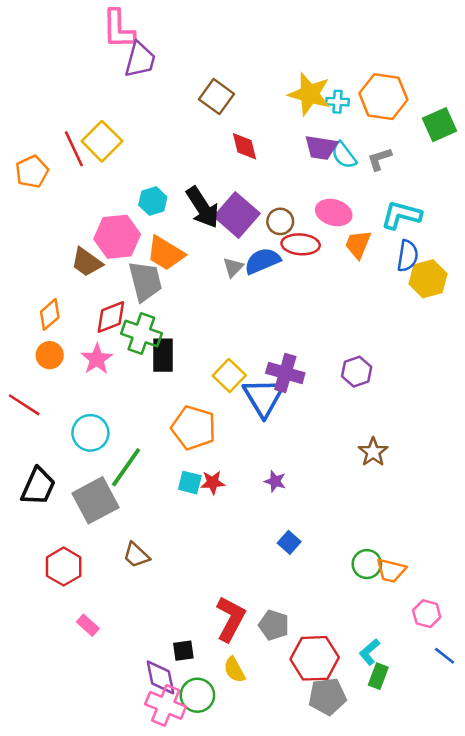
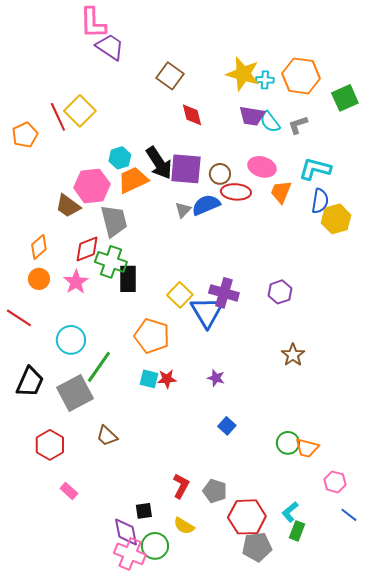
purple trapezoid: (140, 60) -> (110, 47), turned -72
purple square: (237, 215) -> (186, 169), turned -36
orange trapezoid: (166, 253) -> (133, 180), moved, turned 124
red L-shape: (231, 619) -> (181, 486), size x0.7
yellow semicircle: (234, 670) -> (184, 526), turned -30

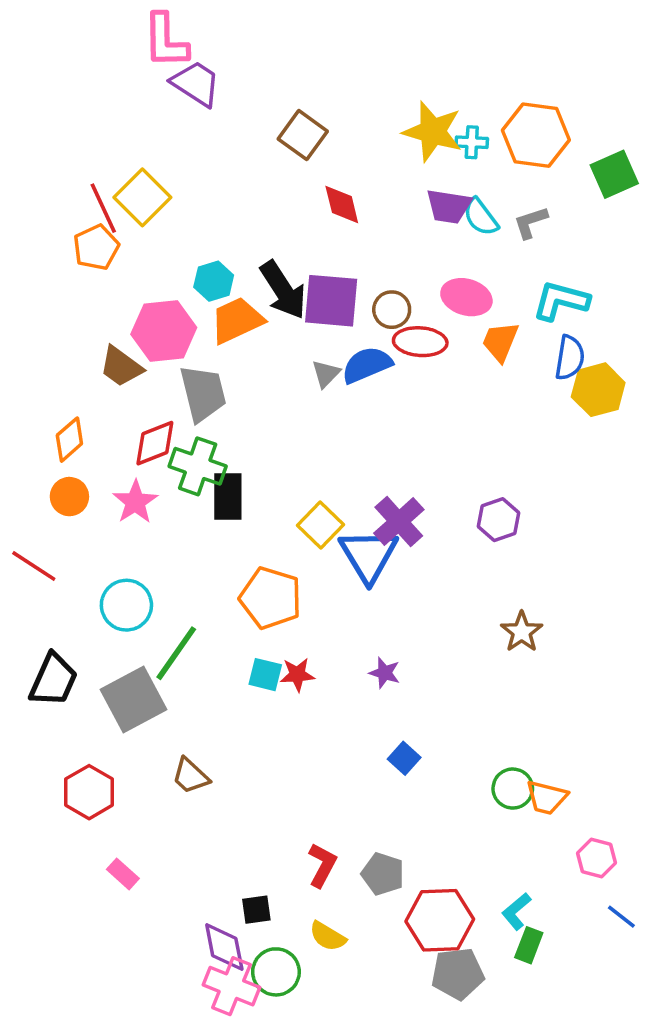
orange pentagon: (25, 135) -> (96, 247), moved
purple cross: (224, 293) -> (399, 521), turned 32

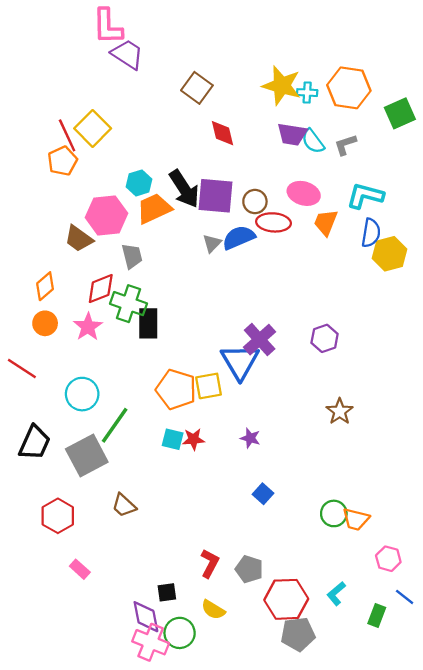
gray trapezoid: (203, 393) -> (132, 256), size x0.7
yellow square: (320, 525) -> (209, 386), moved, turned 36
green rectangle: (529, 945) -> (377, 616), moved

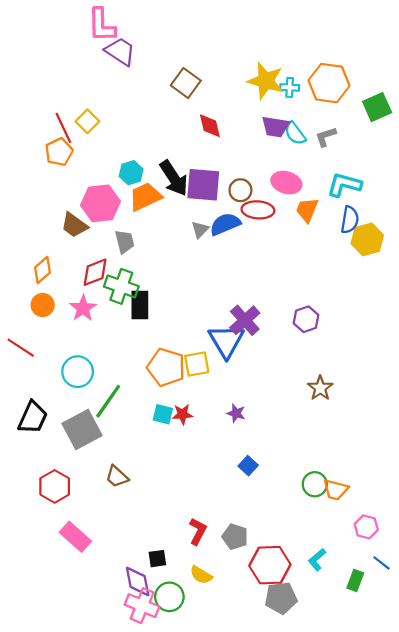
yellow square: (93, 128) -> (87, 121), size x0.7
pink rectangle: (80, 569) -> (75, 537), size x1.6

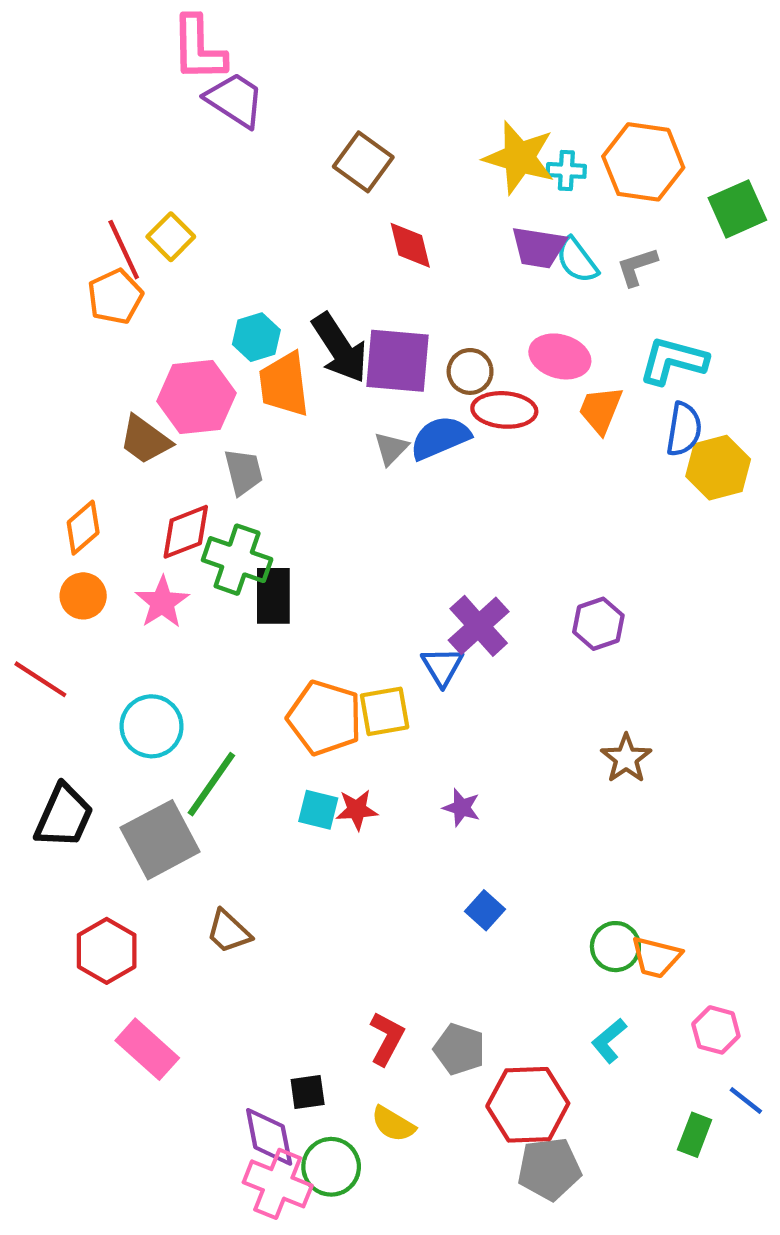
orange trapezoid: (145, 197) -> (284, 384), turned -72
blue triangle: (226, 341) -> (442, 666), size x0.6
cyan L-shape: (317, 560) -> (609, 1041), moved

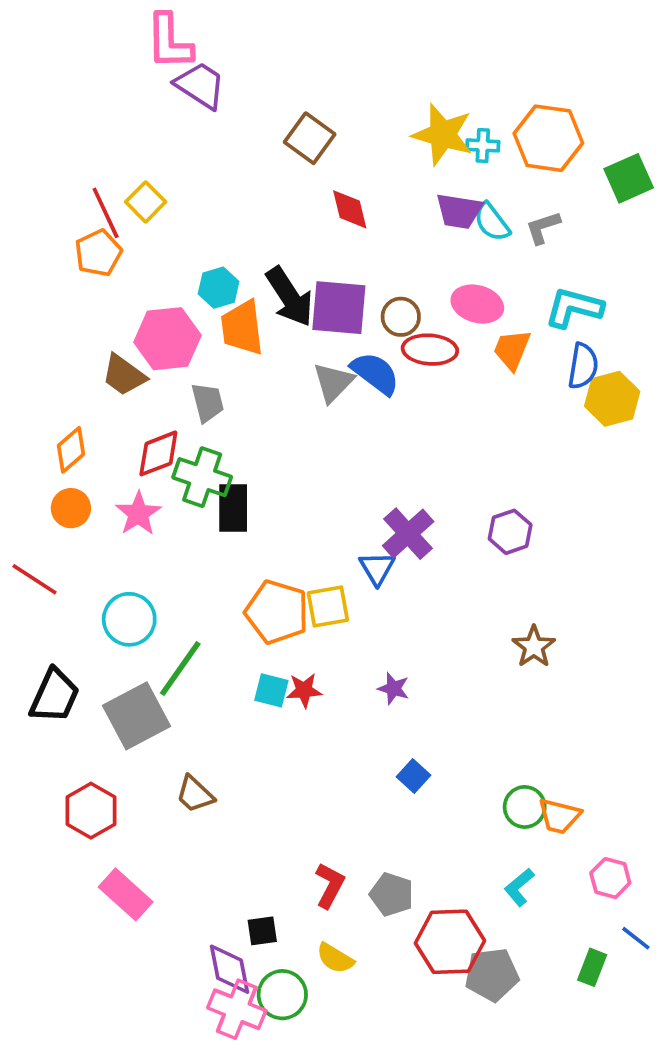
blue semicircle: (440, 438) -> (375, 373), turned 60
gray triangle: (391, 448) -> (333, 382), size x1.4
gray pentagon: (549, 1169) -> (492, 975), moved

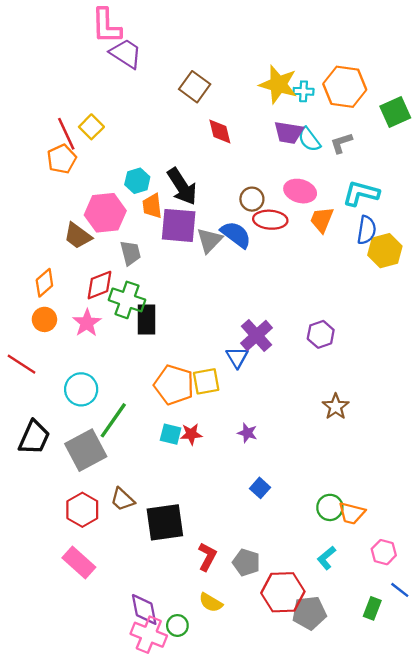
purple square: (339, 308) -> (179, 225), moved
orange trapezoid: (242, 328) -> (152, 206), size x0.7
red hexagon: (91, 811) -> (82, 510), moved
black square: (262, 931) -> (165, 522), moved, size x2.0
green circle: (282, 995) -> (177, 625), size x0.7

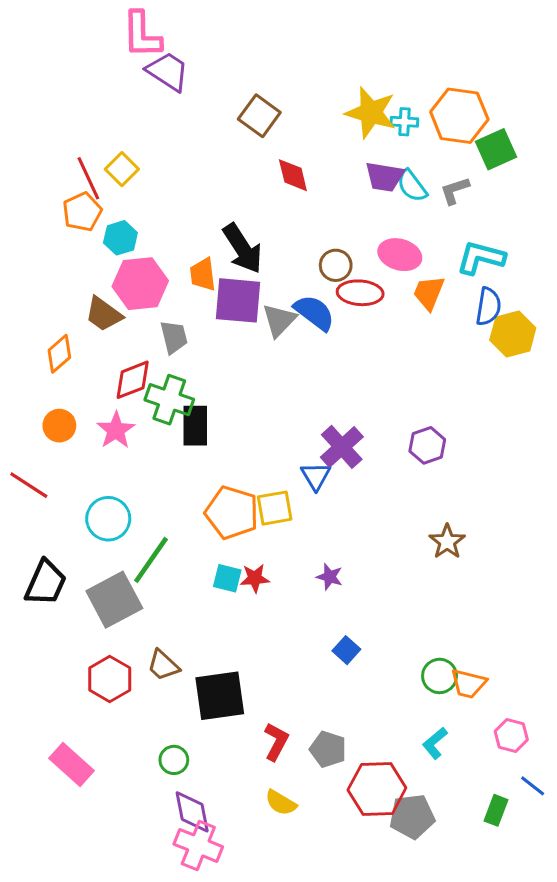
green square: (395, 112) -> (496, 149), moved
cyan hexagon: (137, 181) -> (120, 238), moved
orange diamond: (44, 283) -> (59, 354), moved
pink rectangle: (79, 562) -> (72, 765), moved
green circle: (177, 625) -> (174, 760), moved

